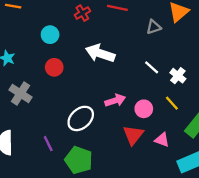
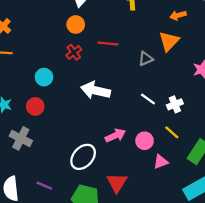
red circle: (54, 67) -> (35, 106), moved
white cross: (178, 76) -> (175, 104), turned 35
red triangle: (133, 135) -> (117, 183), moved
pink triangle: (162, 140) -> (161, 162), moved, turned -35
purple line: (48, 144) -> (44, 186), moved, turned -35

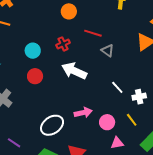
red cross: (74, 52) -> (63, 44), moved
gray triangle: (146, 59) -> (108, 51), moved, turned 48
red circle: (35, 106) -> (35, 76), moved

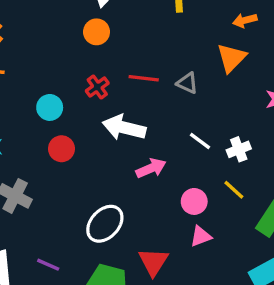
red line: (93, 33) -> (144, 78), moved
gray triangle: (108, 51) -> (187, 83), moved
pink arrow: (83, 113) -> (151, 168), moved
pink triangle: (117, 143) -> (201, 236), moved

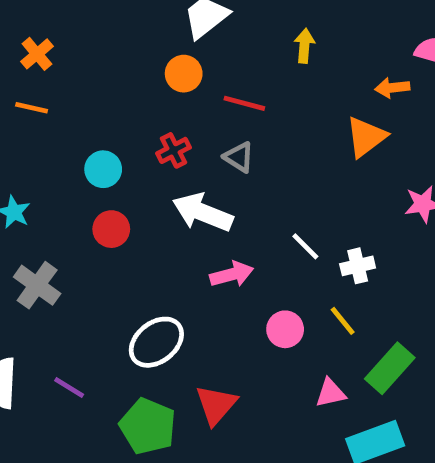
red line: (144, 78) -> (244, 103), moved
gray triangle: (187, 83) -> (239, 157), moved
pink triangle: (201, 236) -> (331, 393), moved

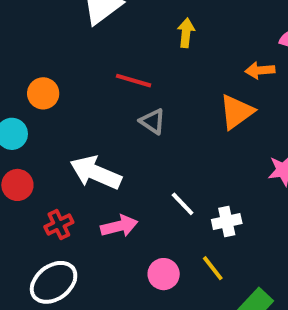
orange circle: (184, 74) -> (43, 93), moved
red cross: (173, 150) -> (59, 225), moved
gray triangle: (239, 157) -> (153, 121), moved

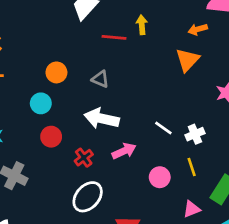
yellow arrow: (186, 33) -> (142, 25), moved
red line: (134, 81) -> (114, 37), moved
gray triangle: (153, 121) -> (100, 79), moved
yellow line: (213, 268) -> (192, 167), turned 30

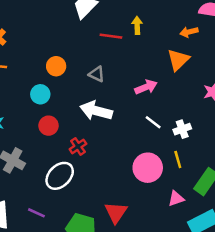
pink arrow: (124, 151) -> (146, 87), moved
pink circle: (160, 177) -> (148, 168), size x1.5
white ellipse: (88, 197) -> (60, 176), moved

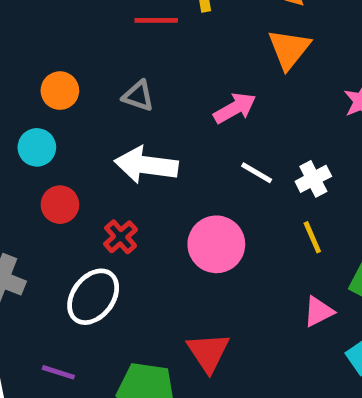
pink circle: (148, 168) -> (216, 244), moved

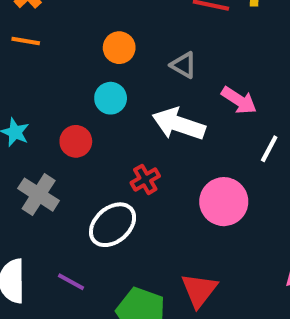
pink arrow: (235, 108) -> (239, 100), moved, turned 51
cyan circle: (37, 147) -> (111, 98), moved
white line: (257, 173) -> (269, 149), turned 76
red circle: (60, 205) -> (76, 141), moved

